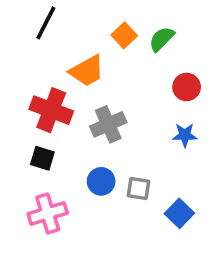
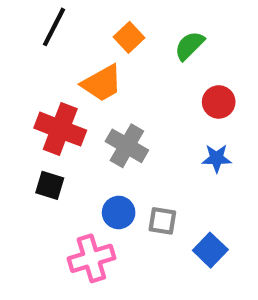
orange square: (124, 35) -> (129, 37), moved
gray cross: (108, 124) -> (127, 146), turned -36
pink cross: (48, 213) -> (91, 258), moved

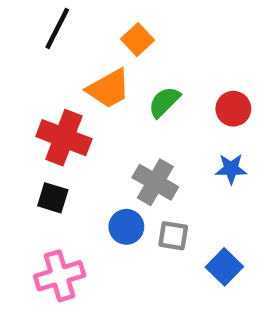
green semicircle: (189, 46) -> (164, 102), moved
gray cross: (127, 146) -> (155, 182), moved
pink cross: (91, 258) -> (60, 276), moved

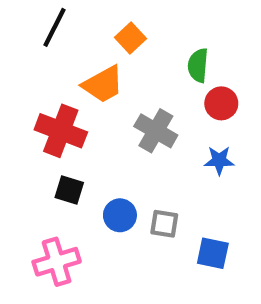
green semicircle: (164, 102) -> (198, 65), moved, turned -40
gray cross: (155, 182) -> (156, 131), moved
black square: (53, 198) -> (69, 190), moved
blue square: (224, 267) -> (213, 253), turned -32

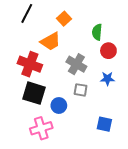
black square: (69, 190) -> (34, 93), size x1.6
gray square: (164, 224) -> (81, 90), moved
pink cross: (57, 262) -> (41, 128), moved

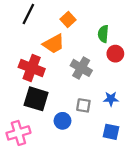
blue star: (107, 79) -> (111, 99), moved
gray square: (81, 90) -> (83, 105), moved
blue circle: (59, 105) -> (62, 121), moved
pink cross: (41, 128) -> (18, 133), moved

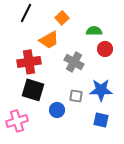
green semicircle: (103, 34) -> (94, 31), turned 84
red cross: (32, 68) -> (29, 62), turned -30
blue star: (111, 99) -> (101, 90), size x1.6

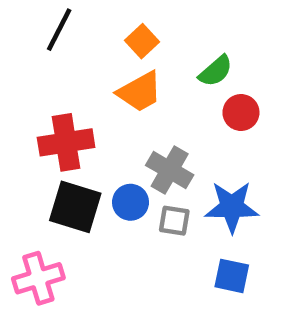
green semicircle: (94, 31) -> (216, 71), turned 140
orange trapezoid: (49, 40) -> (140, 92), moved
gray cross: (74, 62) -> (170, 170), moved
blue circle: (57, 110) -> (130, 202), moved

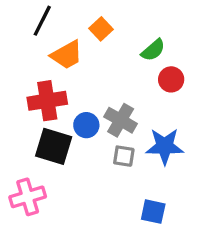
orange trapezoid: (140, 92) -> (67, 55), moved
blue circle: (130, 202) -> (86, 125), moved
blue square: (232, 276) -> (153, 212), moved

